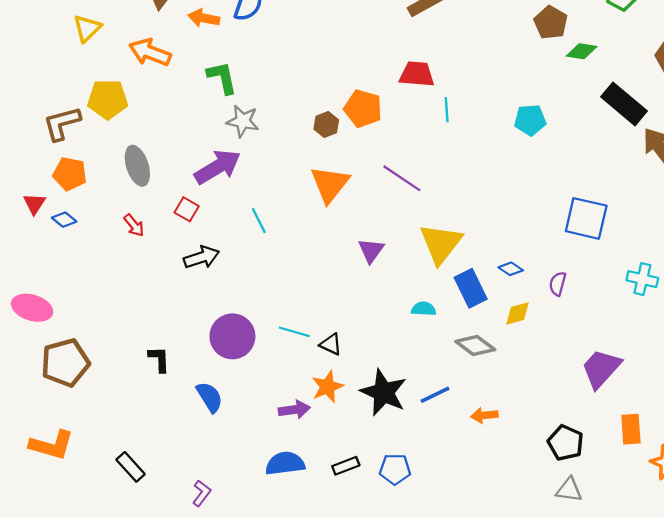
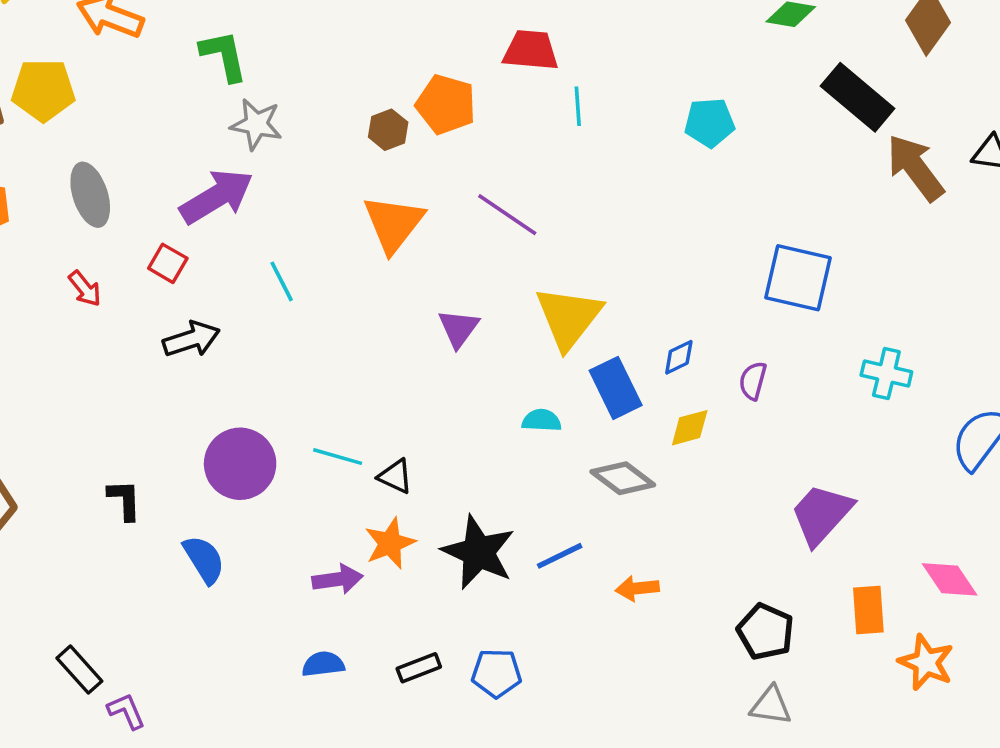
blue diamond: (511, 269) -> (679, 357), turned -60
blue semicircle: (285, 463) -> (323, 664), size x0.7
purple L-shape: (202, 493) -> (126, 711), moved, turned -60

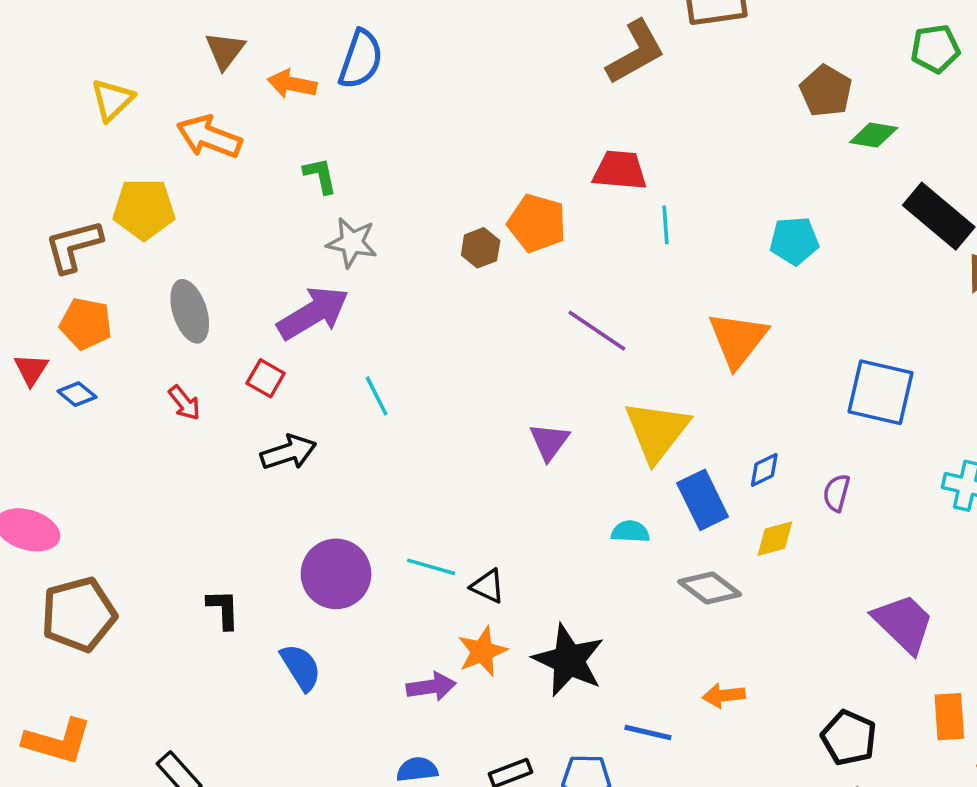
green L-shape: (224, 56) -> (320, 176), size x0.7
orange triangle: (394, 224) -> (738, 339), moved
purple trapezoid: (821, 514) -> (904, 623), turned 92
blue line: (560, 556) -> (648, 732), moved, turned 39

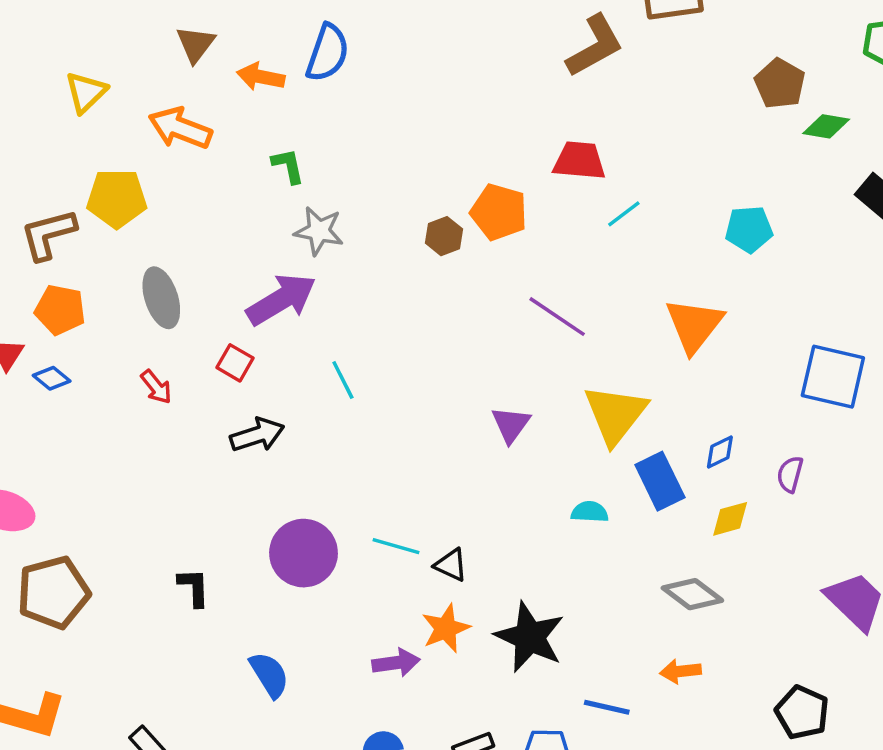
cyan line: (666, 225) -> (624, 214), turned 57
gray diamond: (710, 588) -> (692, 594), moved
blue semicircle: (301, 667) -> (269, 675), moved

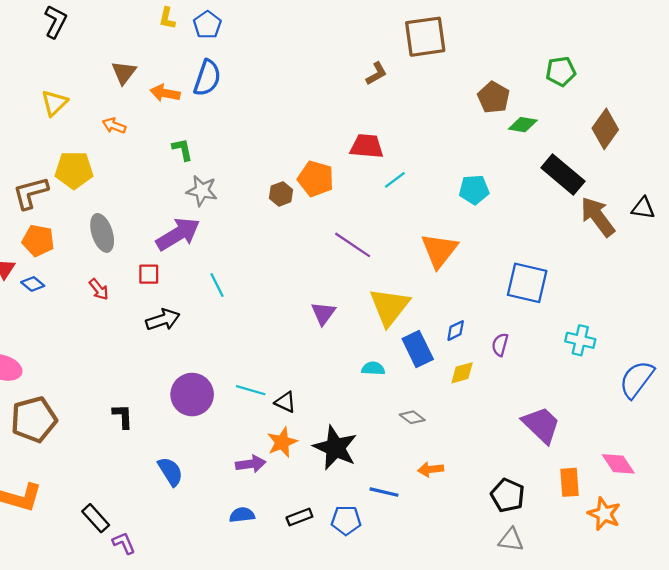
brown L-shape: (595, 46) -> (376, 74), size x0.6
orange arrow: (180, 128) -> (114, 126), size x0.6
red square: (235, 363) -> (149, 274), turned -30
gray diamond: (692, 594) -> (412, 417), moved, size x0.7

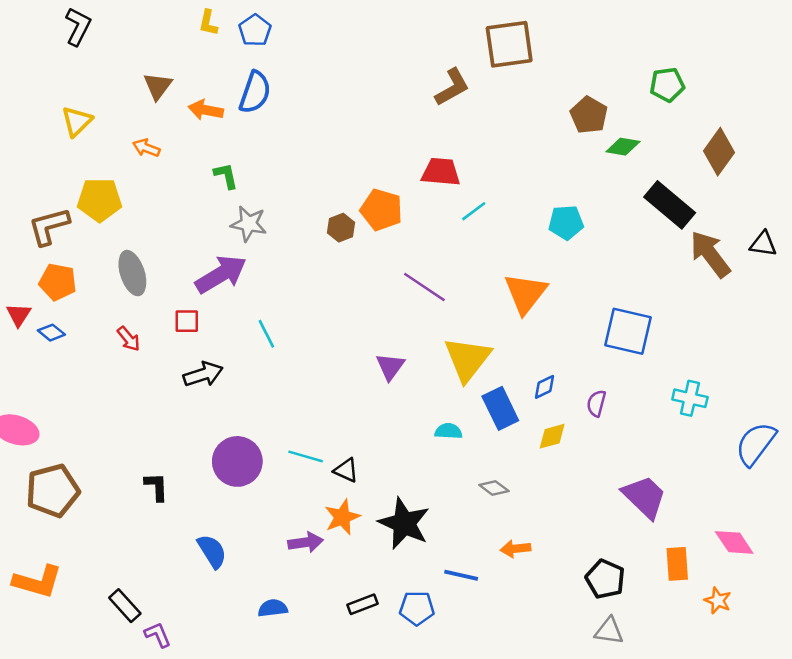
brown L-shape: (376, 74) -> (452, 87), size x1.4
orange star: (604, 514) -> (718, 601), size x0.7
blue semicircle: (242, 515) -> (273, 608), moved

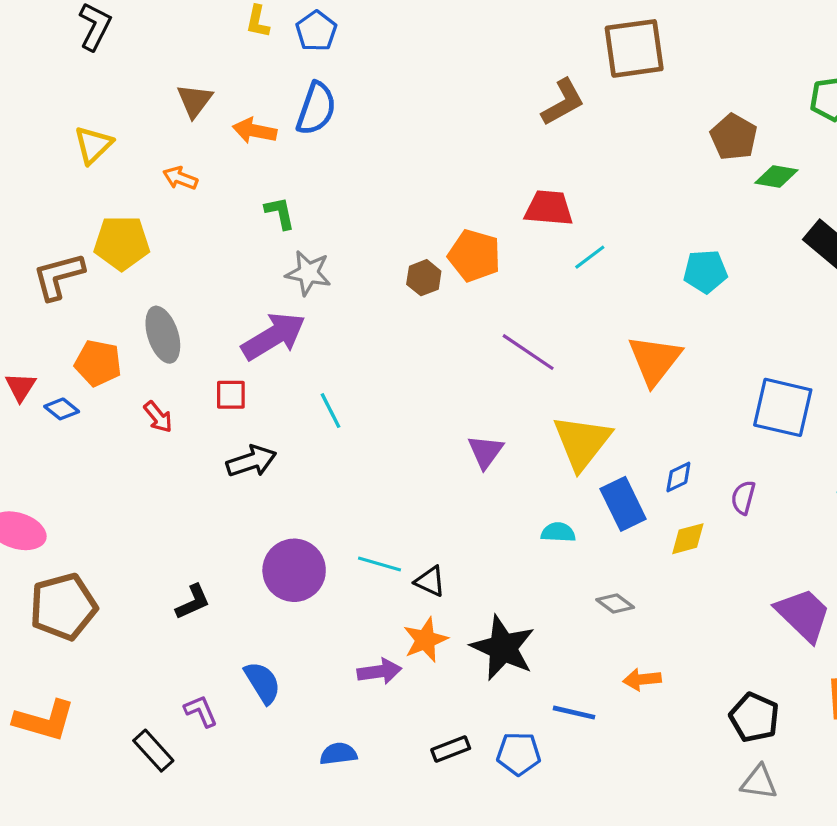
orange pentagon: (58, 282) -> (98, 363), moved
black L-shape: (156, 487) -> (193, 602), turned 68
purple L-shape: (158, 635) -> (201, 711), moved

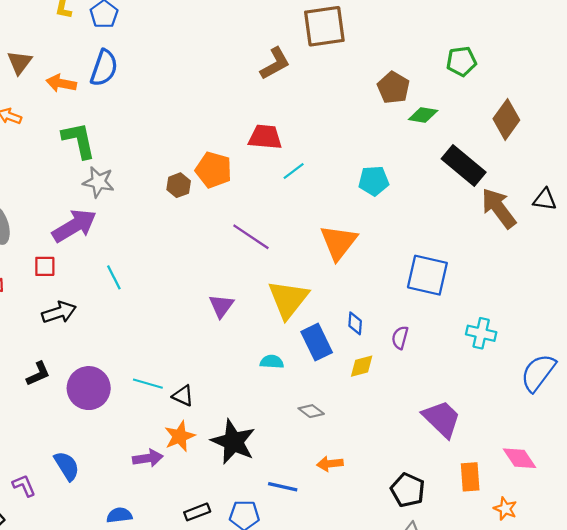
green L-shape: (280, 213) -> (79, 140), size x1.6
blue diamond: (678, 477) -> (355, 323), turned -60
black L-shape: (193, 602) -> (38, 374), moved

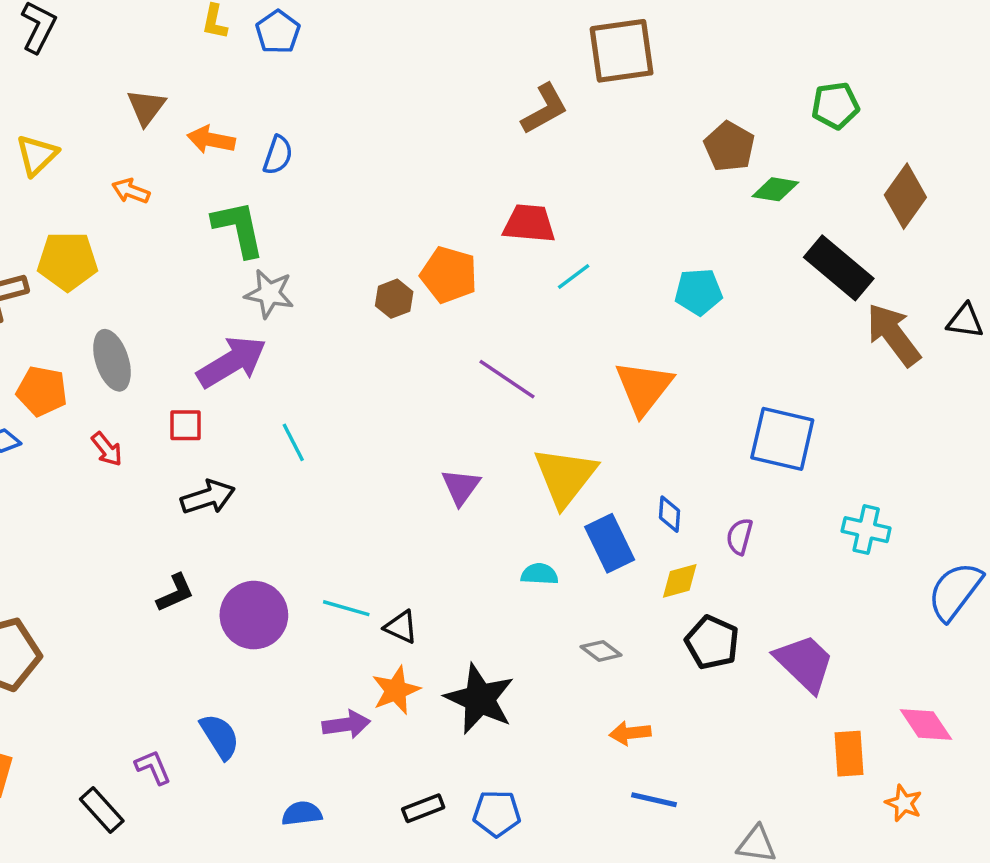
blue semicircle: (104, 68) -> (278, 155), moved, size x0.7
blue line: (283, 487) -> (654, 800), moved
black pentagon: (408, 490) -> (712, 642), moved

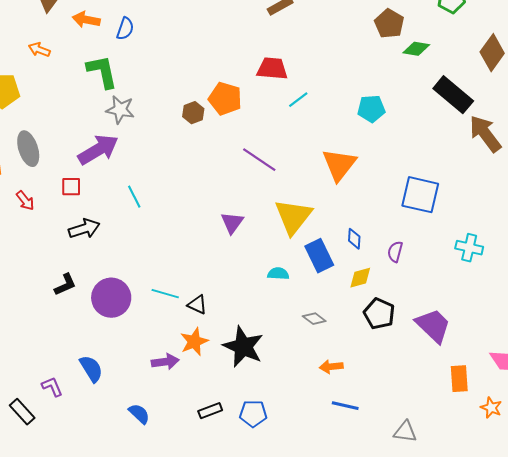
blue semicircle: (302, 813) -> (139, 414), turned 50

